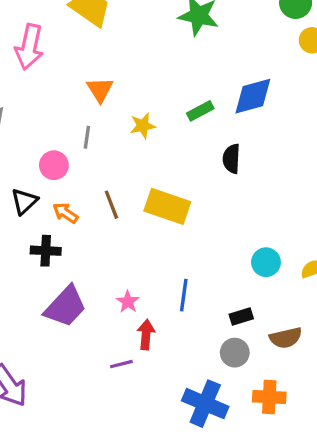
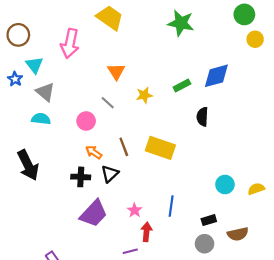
gray line: (87, 137) -> (108, 103), turned -56
black triangle: (24, 201) -> (110, 174), moved

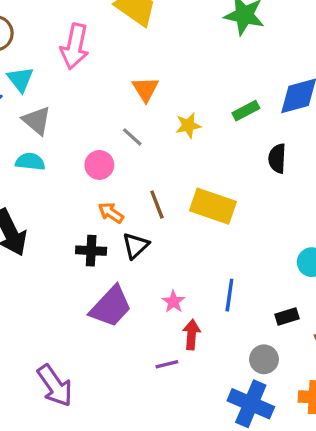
gray circle: (205, 244) -> (264, 359), moved

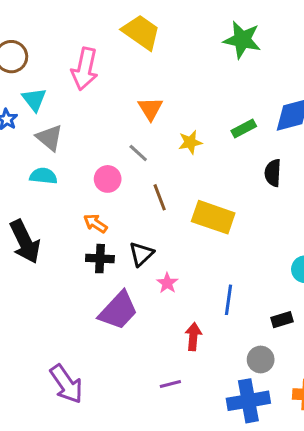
brown line: (157, 204) -> (160, 197), moved
orange arrow: (111, 213) -> (95, 223), moved
pink star: (173, 302) -> (167, 283), moved
purple line: (167, 364) -> (170, 384), moved
blue cross: (251, 404) -> (248, 401), turned -33

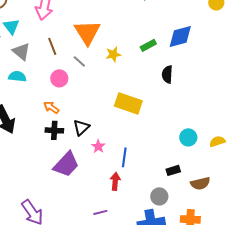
orange triangle: (150, 109) -> (87, 32), size x1.6
brown line: (160, 197) -> (52, 46), moved
blue line: (228, 300) -> (124, 157), moved

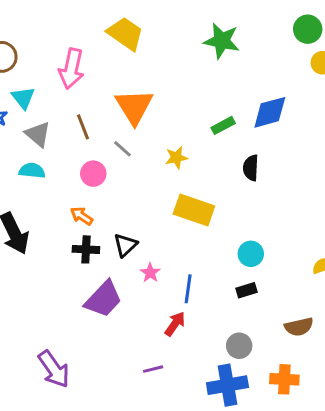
yellow star: (113, 54) -> (176, 158), moved
cyan circle: (188, 137) -> (251, 254), moved
black rectangle: (173, 170) -> (246, 290), moved
red arrow: (115, 181) -> (175, 324), turned 30

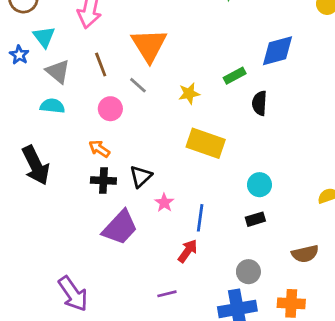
green rectangle: (223, 125) -> (235, 76), moved

